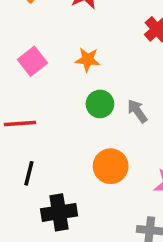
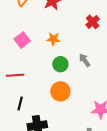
gray arrow: (137, 111) -> (85, 60), moved
orange circle: (111, 166) -> (60, 91), moved

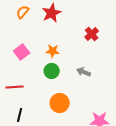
gray arrow: (85, 60) -> (84, 72), turned -32
green circle: (60, 64) -> (52, 71), moved

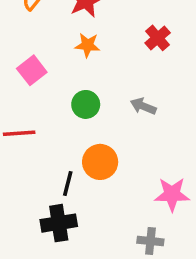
orange star: (53, 51) -> (88, 45), moved
black line: (20, 115) -> (68, 184), moved

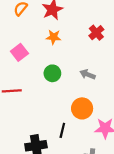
orange circle: (100, 162) -> (82, 108), moved
black line: (68, 184) -> (62, 130), moved

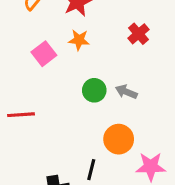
pink square: (19, 52) -> (44, 54), moved
green circle: (52, 73) -> (94, 90), moved

